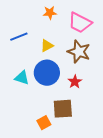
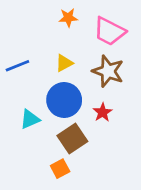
blue line: (19, 37) -> (17, 66), moved
cyan triangle: (22, 78) -> (30, 119), moved, turned -42
brown square: (63, 109) -> (72, 138), moved, turned -30

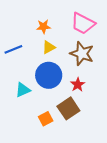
orange star: (68, 18) -> (44, 27), moved
brown square: (72, 138) -> (68, 108), moved
orange square: (60, 169) -> (46, 119), moved

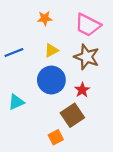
orange star: (44, 27) -> (45, 18), moved
cyan triangle: (23, 90) -> (16, 102), moved
orange square: (46, 119) -> (56, 137), moved

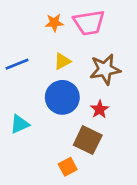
pink trapezoid: (88, 25) -> (89, 23), moved, turned -36
brown star: (87, 57) -> (105, 69), turned -30
brown square: (72, 115) -> (88, 140), turned -30

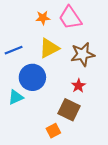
pink trapezoid: (89, 23) -> (70, 18), turned 65
yellow triangle: (62, 61) -> (49, 48), size x1.5
blue circle: (62, 97) -> (32, 77), moved

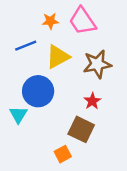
blue line: (14, 50) -> (26, 46), moved
cyan triangle: (16, 97) -> (18, 115), turned -35

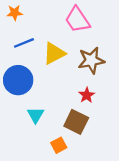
orange star: (50, 21) -> (15, 13), moved
blue circle: (38, 91) -> (18, 80), moved
cyan triangle: (18, 115) -> (36, 115), moved

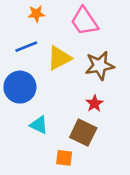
orange star: (15, 13) -> (36, 14), moved
cyan triangle: (36, 115) -> (39, 125), turned -36
orange square: (59, 145) -> (64, 158), turned 35

